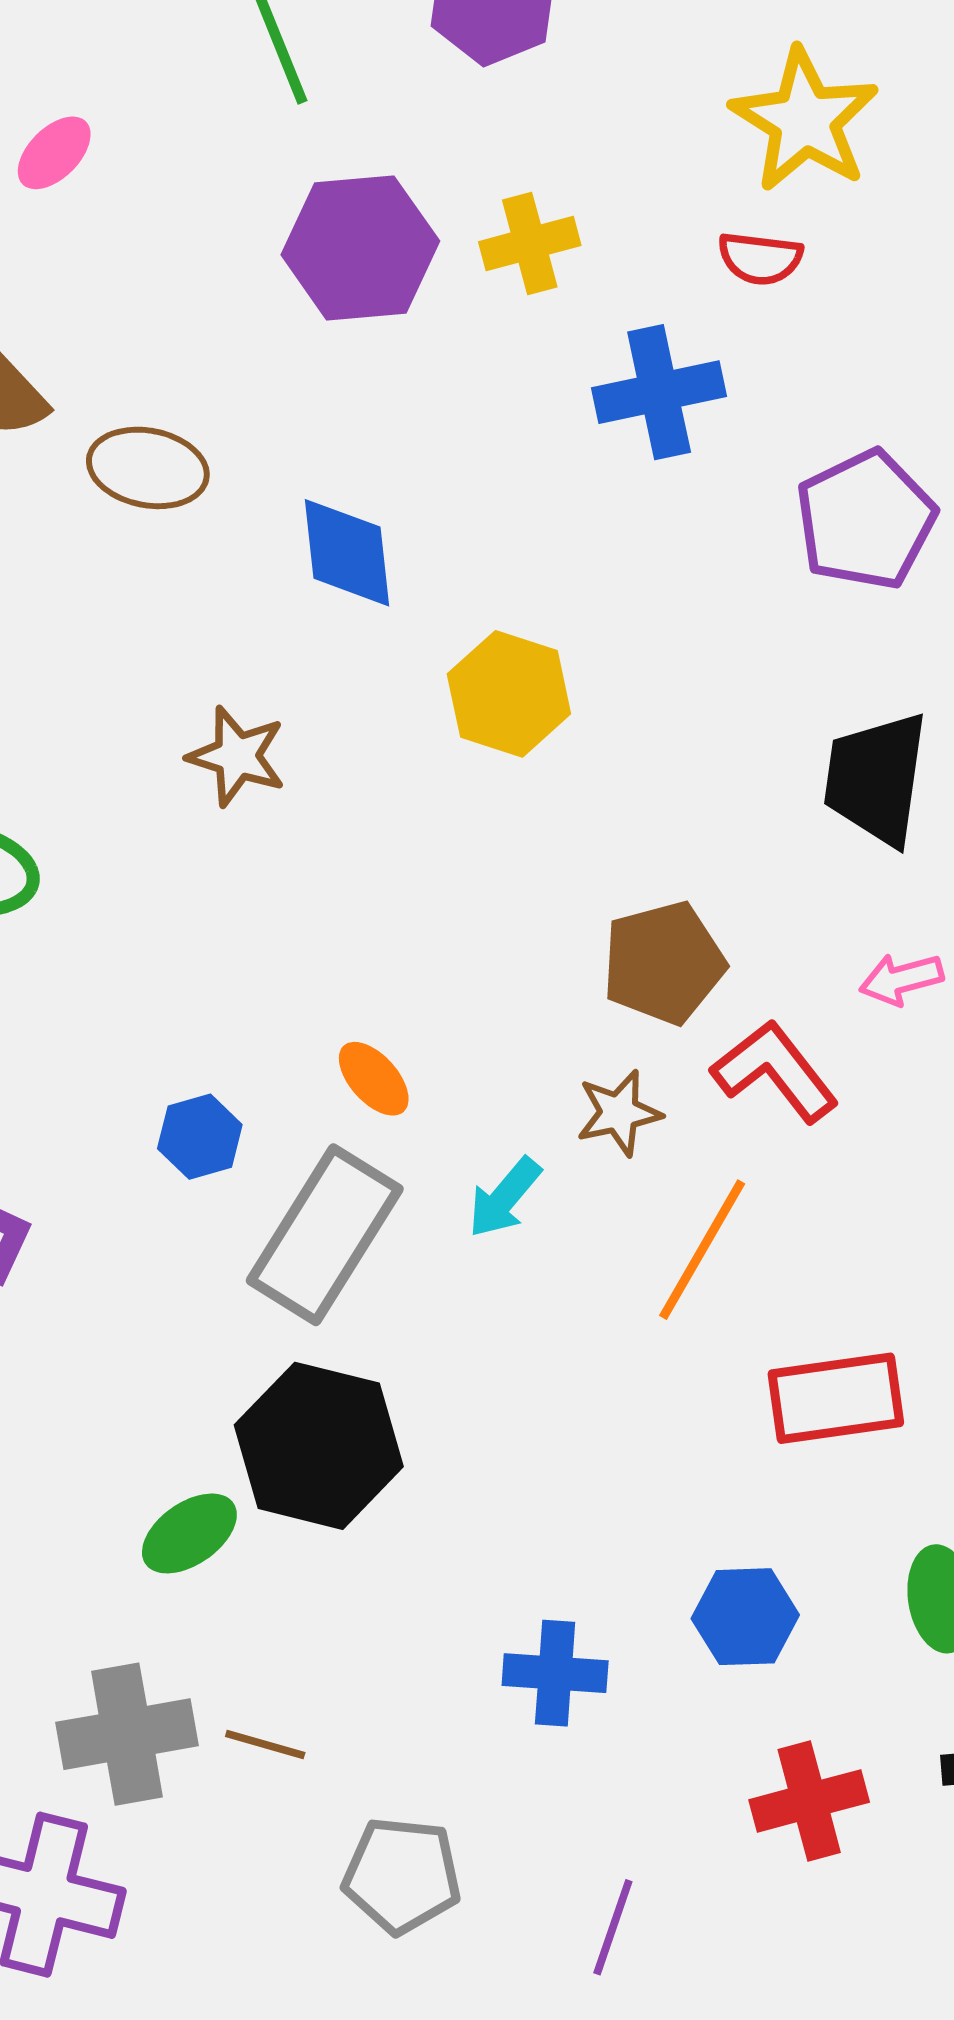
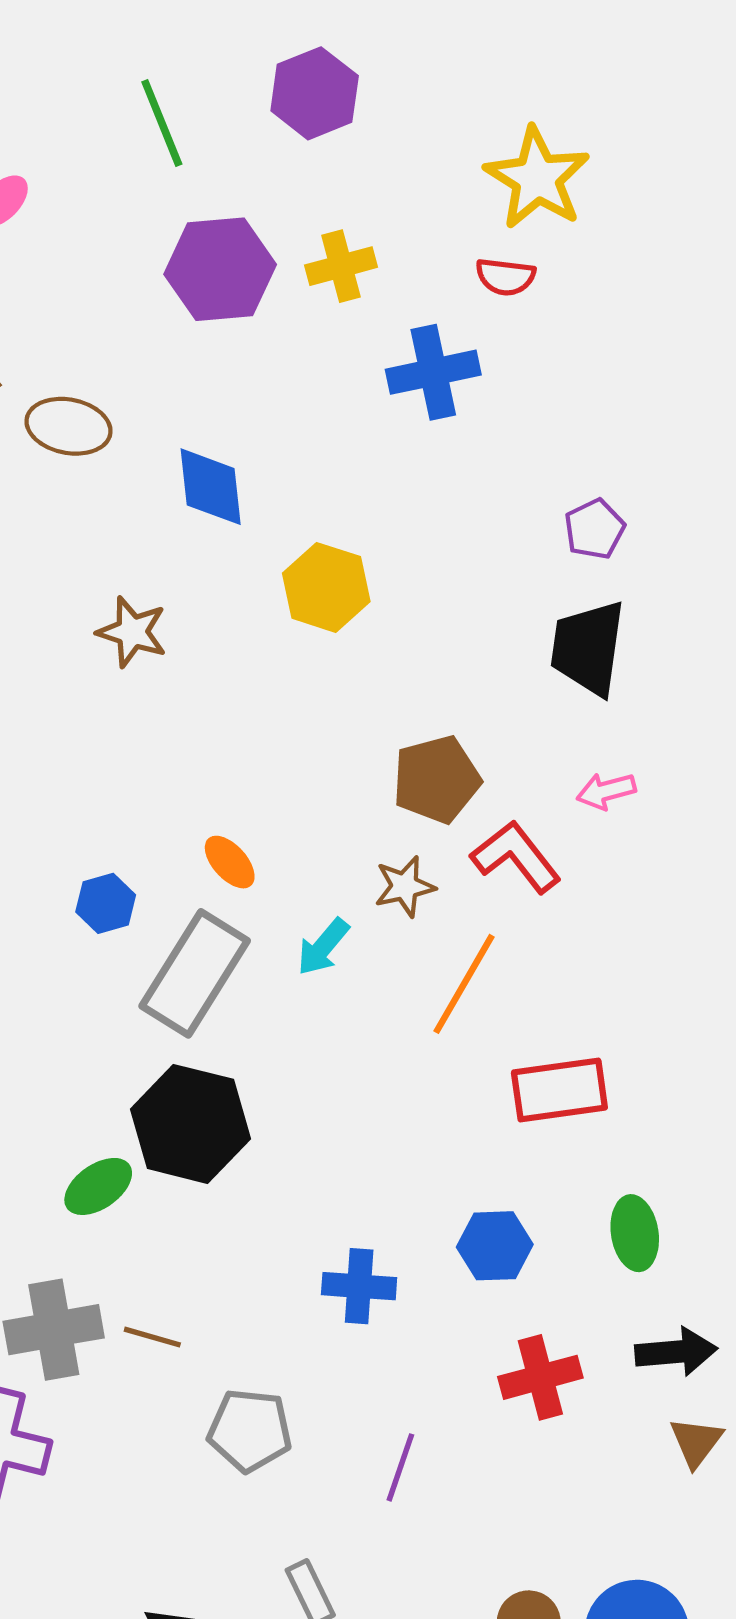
purple pentagon: (866, 520) -> (594, 529), moved, size x0.6

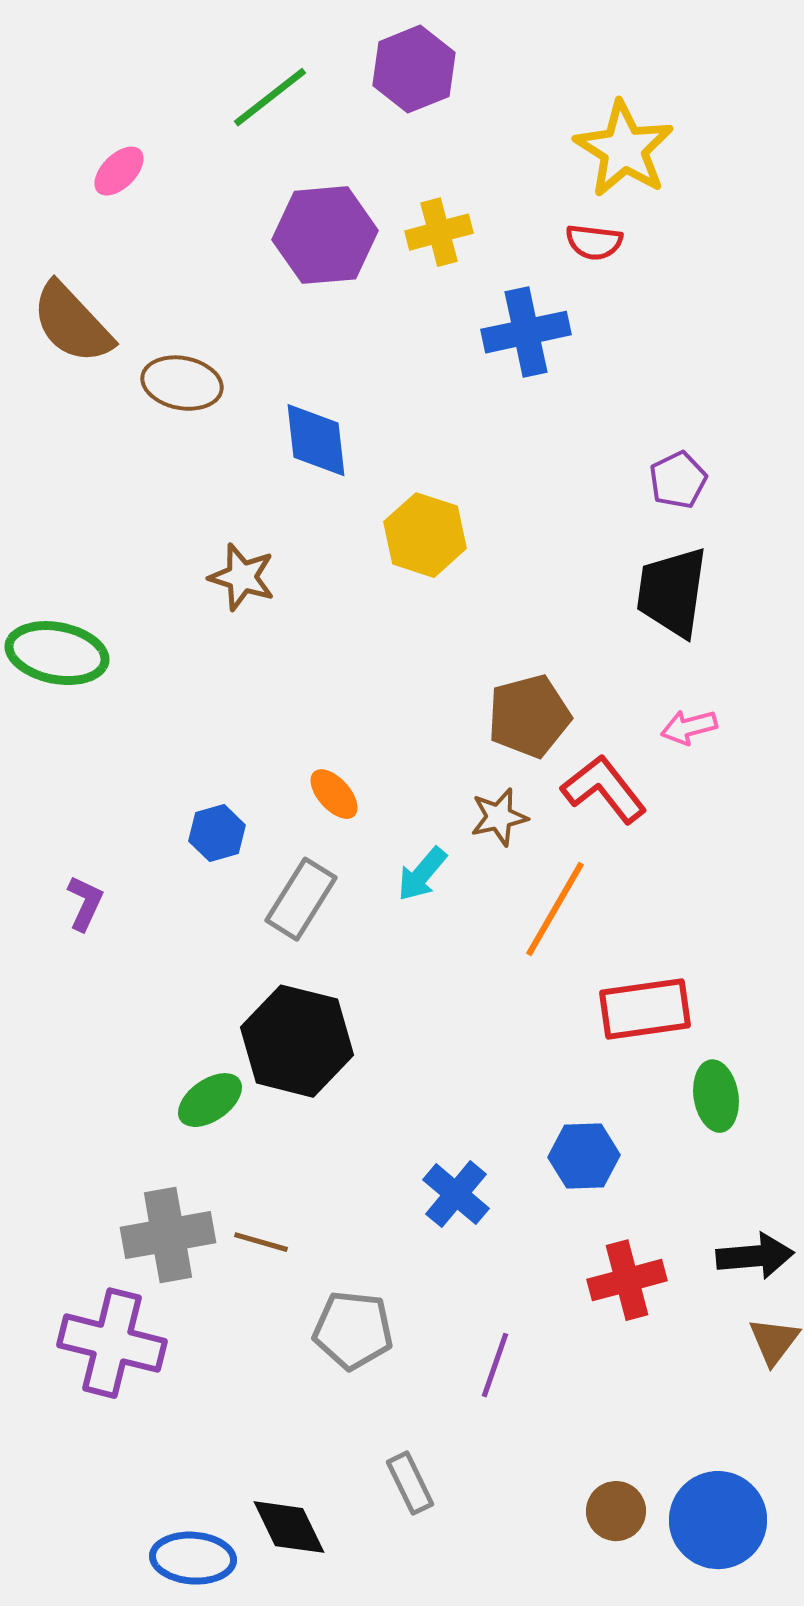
green line: (162, 123) -> (270, 97), turned 74
gray rectangle: (195, 973) -> (301, 899), size x0.7
green ellipse: (635, 1233) -> (716, 1096), moved
blue cross: (359, 1286) -> (456, 1194), turned 36

